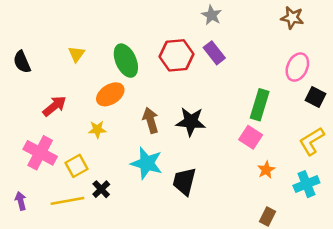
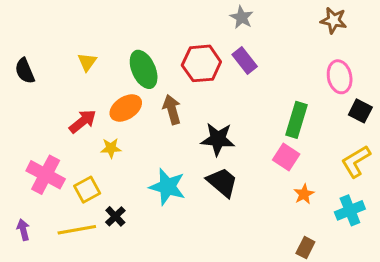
pink ellipse: (297, 67) -> (340, 77), turned -36
red arrow: (54, 106) -> (83, 121), moved
brown arrow: (151, 120) -> (172, 109), moved
black trapezoid: (184, 181) -> (222, 182), moved, turned 116

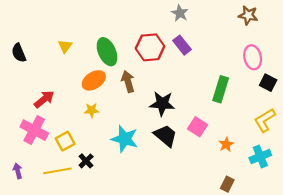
red arrow: (83, 121) -> (44, 99), moved
yellow star: (111, 148) -> (92, 110), moved
pink square: (286, 157) -> (197, 127), moved

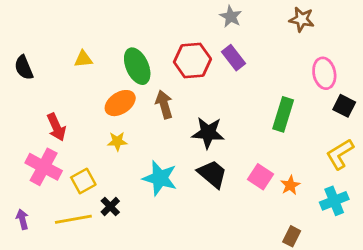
brown star: (248, 15) -> (302, 19), moved
yellow triangle: (65, 46) -> (83, 59), turned 48
red arrow: (44, 99) -> (56, 127), turned 105
pink square: (197, 127) -> (261, 177), moved

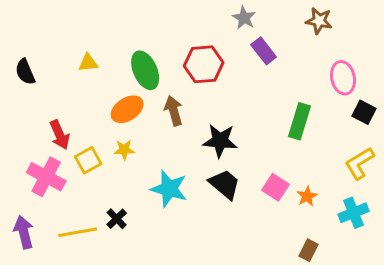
purple rectangle: (234, 58) -> (264, 51), moved
yellow square: (83, 181) -> (88, 160), moved
purple arrow: (22, 219) -> (24, 232), size x1.5

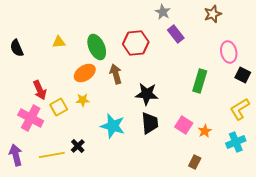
brown star: (319, 21) -> (213, 14), turned -30
black trapezoid: (225, 184) -> (150, 123), turned 45
brown rectangle: (309, 250) -> (195, 162), moved

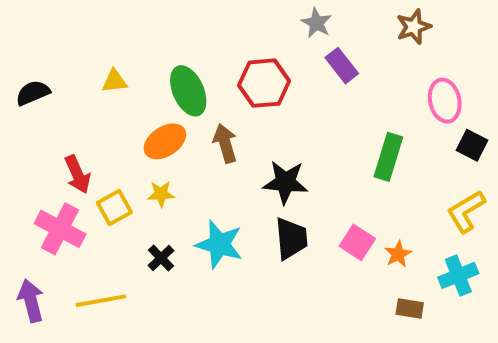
black semicircle: (17, 48) -> (33, 93), turned 90
black cross: (78, 146) -> (161, 258), moved
brown rectangle: (195, 162) -> (410, 308), moved, turned 72

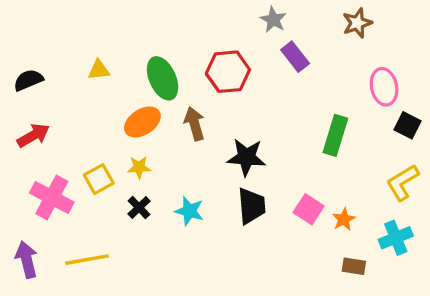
red arrow: (78, 174) -> (33, 135), moved, turned -96
cyan star: (219, 244) -> (189, 211), size x0.7
black cross: (161, 258) -> (139, 208), moved

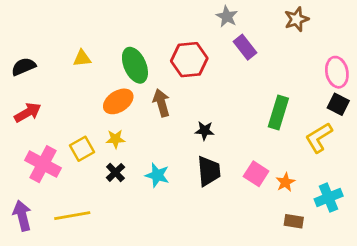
pink ellipse: (384, 87) -> (337, 72), moved
black star: (246, 157) -> (205, 131), size x0.6
yellow L-shape: (402, 182) -> (319, 138), moved

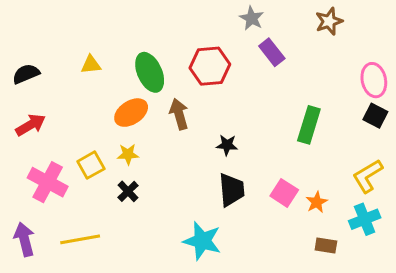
yellow L-shape: (319, 138) -> (368, 176), moved
cyan star: (157, 175) -> (202, 241), moved, size x1.4

